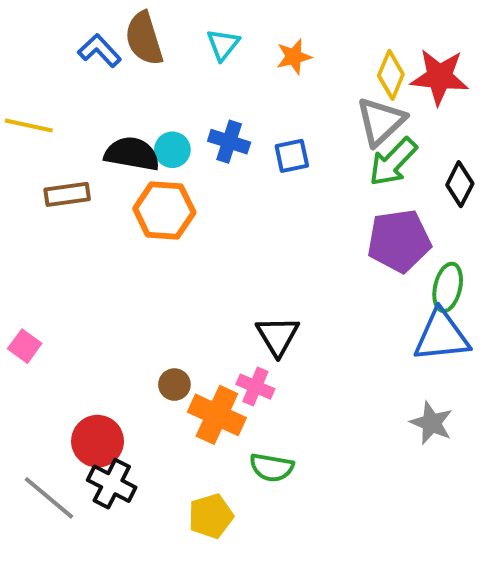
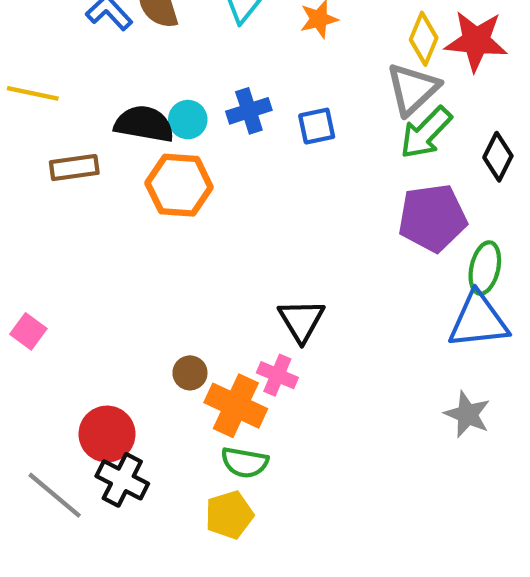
blue cross: (229, 142) -> (249, 111), turned -36
green semicircle: (272, 468) -> (245, 462), moved

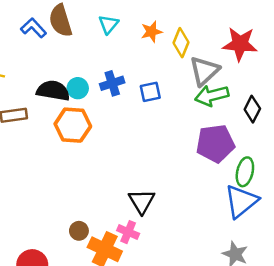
yellow diamond: (424, 39) -> (181, 43), moved
green arrow: (426, 133) -> (212, 96), turned 32
blue triangle: (478, 320) -> (241, 201), turned -33

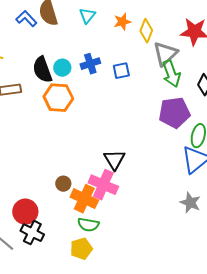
black semicircle: (53, 91) -> (42, 70), turned -120
green arrow: (212, 96) -> (171, 74), turned -96
pink cross: (128, 232) -> (103, 185), size x1.6

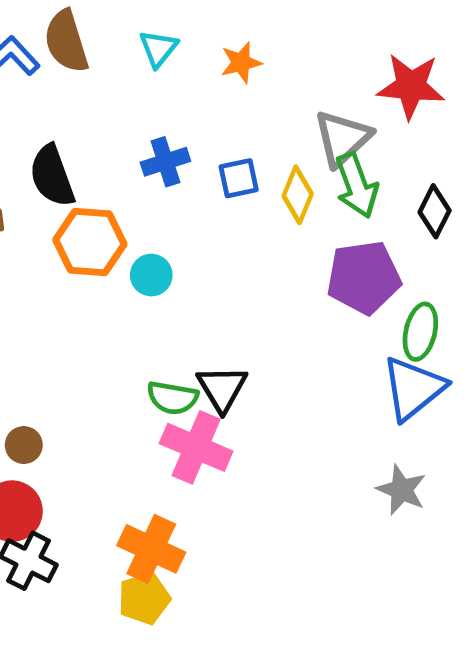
yellow diamond: (146, 31) -> (298, 195), moved
cyan circle: (62, 68) -> (151, 275), moved
brown circle: (63, 184) -> (24, 445), moved
orange cross: (84, 199) -> (151, 549), moved
green semicircle: (88, 225) -> (172, 398), moved

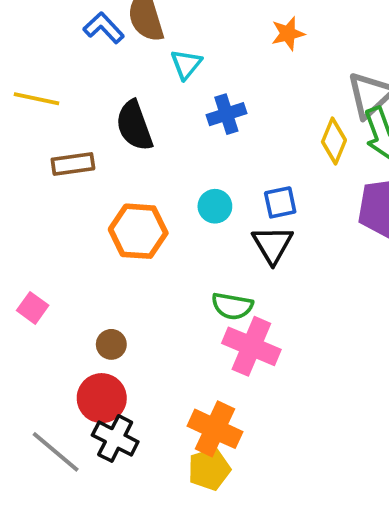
cyan triangle: (158, 48) -> (186, 64), moved
blue square: (239, 178) -> (280, 202), moved
orange hexagon: (90, 242) -> (138, 231), moved
black triangle: (222, 388) -> (273, 245), moved

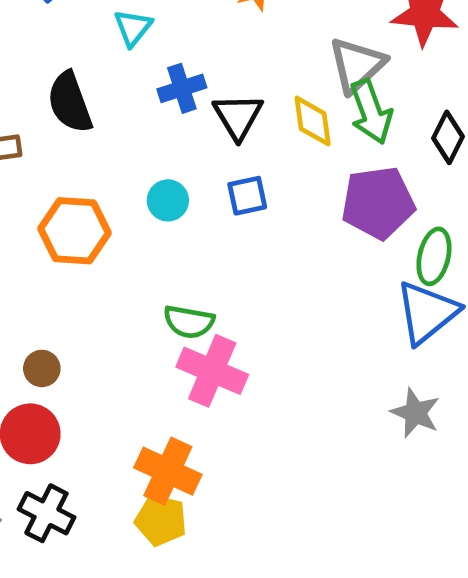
yellow diamond: (334, 141) -> (313, 121), turned -30
black triangle: (273, 245) -> (238, 116), moved
black cross: (115, 438) -> (46, 513), moved
yellow pentagon: (209, 469) -> (161, 520), turned 30

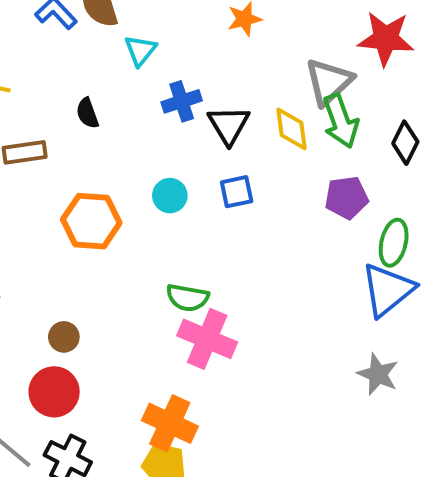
black semicircle: (70, 102) -> (87, 113), size x0.6
purple pentagon: (378, 203) -> (346, 198), size x0.7

